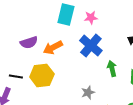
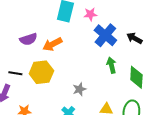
blue cross: (91, 46) -> (105, 35), moved
gray star: (88, 93) -> (79, 89), moved

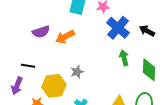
yellow hexagon: (41, 72) -> (54, 86), moved
gray star: (79, 89) -> (77, 72), moved

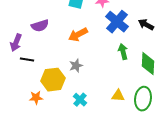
orange arrow: (65, 37) -> (78, 35), moved
purple arrow: (17, 86) -> (16, 43), moved

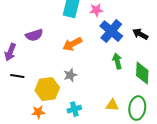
black line: (27, 60) -> (17, 76), moved
orange star: (36, 98) -> (38, 112), moved
cyan cross: (80, 100) -> (74, 109), turned 32

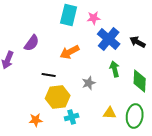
purple semicircle: (34, 35) -> (32, 43), turned -36
gray star: (70, 75) -> (89, 83), moved
black line: (17, 76) -> (49, 75), moved
yellow hexagon: (47, 89) -> (58, 97), moved

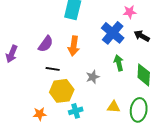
pink star: (94, 18) -> (130, 12), moved
purple semicircle: (32, 43) -> (46, 44), moved
orange arrow: (70, 52) -> (74, 46), turned -54

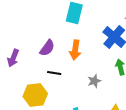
yellow hexagon: (62, 91) -> (35, 95), moved

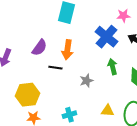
black line: (54, 73) -> (55, 68), moved

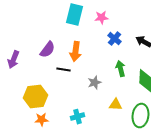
pink star: (123, 16) -> (102, 18), moved
blue cross: (106, 37) -> (114, 39), size x0.6
yellow triangle: (107, 111) -> (116, 105), moved

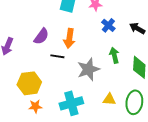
gray star: (94, 83) -> (88, 69), size x1.6
yellow triangle: (116, 105) -> (109, 99), moved
cyan cross: (78, 117) -> (71, 103), size x1.6

